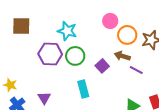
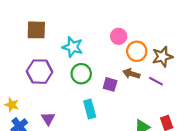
brown square: (21, 26) -> (36, 30), moved
purple hexagon: (50, 54) -> (40, 72), moved
purple square: (102, 66) -> (110, 84), turned -32
purple line: (136, 70) -> (156, 81), moved

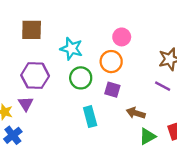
orange circle: (137, 51) -> (111, 62), moved
brown arrow: (131, 74) -> (136, 113), moved
purple triangle: (48, 119) -> (26, 104), moved

